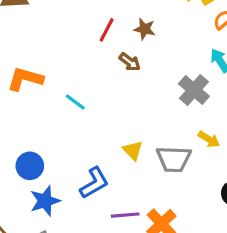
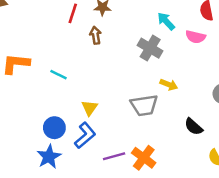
brown arrow: (130, 62) -> (96, 35), turned -126
yellow triangle: (133, 150) -> (90, 108), moved, turned 30
blue circle: (30, 166) -> (54, 128), moved

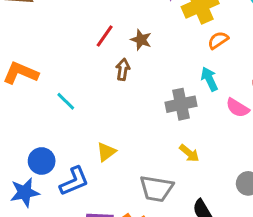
gray cross: (150, 48) -> (181, 104), turned 30
gray trapezoid: (144, 105) -> (156, 189), moved
yellow triangle: (90, 108) -> (106, 152), moved

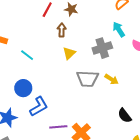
yellow triangle: (106, 152) -> (69, 53), moved
blue circle: (42, 161) -> (23, 88), moved
gray trapezoid: (156, 189) -> (88, 79), moved

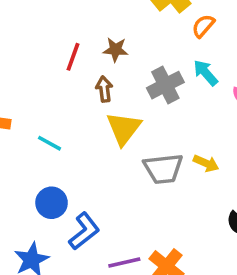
gray cross: (102, 48) -> (165, 85), moved
yellow triangle: (69, 53) -> (124, 128), size x1.5

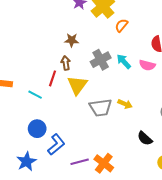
red line: (73, 57) -> (52, 78), moved
cyan arrow: (206, 73) -> (124, 61), moved

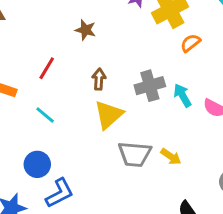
brown star: (72, 40) -> (86, 30), moved
red line: (52, 78) -> (47, 68), moved

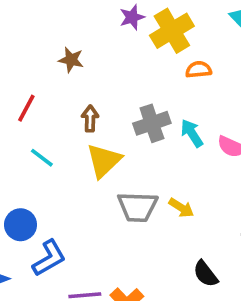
orange semicircle: (191, 43) -> (199, 70), turned 35
cyan line: (45, 115) -> (42, 158), moved

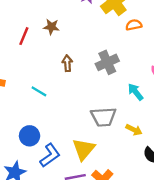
red line: (26, 108) -> (24, 36), moved
cyan arrow: (192, 133) -> (136, 92), moved
yellow triangle: (104, 161) -> (84, 149), moved
yellow arrow: (181, 208) -> (134, 130), moved

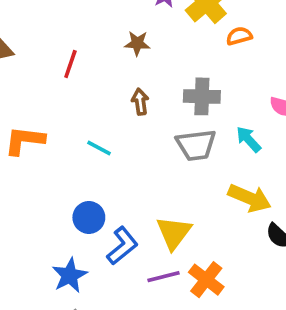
brown star: (51, 27) -> (137, 43), moved
gray cross: (107, 62) -> (202, 96), turned 30
gray trapezoid: (103, 117) -> (196, 145), moved
yellow arrow: (134, 130) -> (250, 198), size x1.6

